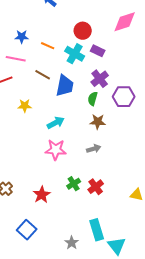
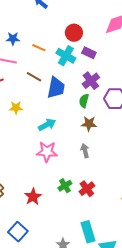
gray arrow: (94, 149) -> (85, 151), turned -88

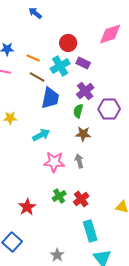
cyan cross: (66, 56) -> (60, 66), turned 30
brown line: (34, 77) -> (37, 77), moved
pink star: (47, 152) -> (54, 162), moved
cyan rectangle: (88, 232) -> (90, 231), moved

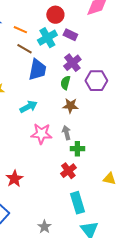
green cross: (59, 196) -> (77, 149), moved, turned 32

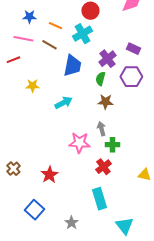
purple rectangle: (70, 35) -> (133, 49), moved
brown line: (24, 49) -> (49, 45), moved
pink star: (41, 134) -> (79, 143), moved
cyan rectangle: (77, 203) -> (99, 199), moved
gray star: (44, 227) -> (71, 223), moved

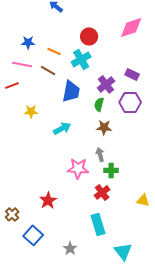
brown cross: (13, 169) -> (12, 214), moved

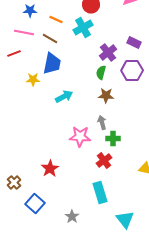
blue trapezoid: (71, 91) -> (52, 64), moved

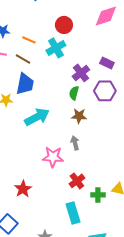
cyan arrow: (64, 96) -> (37, 117), size x1.4
green cross: (113, 138) -> (98, 195), moved

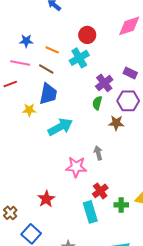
brown star: (79, 116) -> (116, 123), moved
cyan rectangle: (73, 213) -> (90, 212), moved

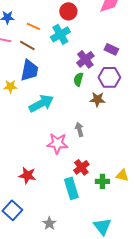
red star: (46, 199) -> (27, 175), turned -30

